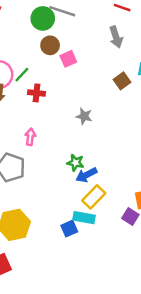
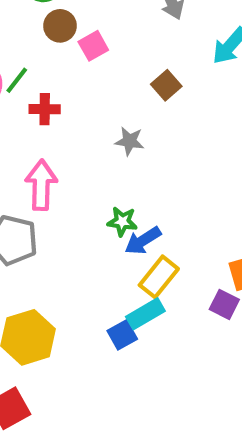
brown square: (122, 81) -> (166, 85), moved
pink arrow: (30, 137) -> (41, 185), size x1.6
cyan rectangle: (84, 218) -> (145, 314), turned -35

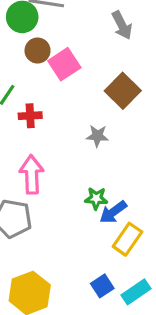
pink square: (93, 46) -> (64, 64), size x1.4
brown square: (166, 85) -> (123, 91), size x1.5
cyan rectangle: (145, 314) -> (136, 292), moved

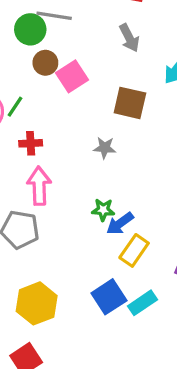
brown square: (123, 91) -> (130, 103), turned -32
red cross: (30, 116) -> (31, 143), moved
blue square: (102, 286) -> (109, 297), size x1.5

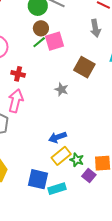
green line: (15, 107) -> (39, 42), moved
green star: (103, 210) -> (77, 160), moved
blue square: (109, 297) -> (38, 179), turned 30

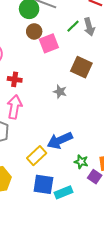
green line: (39, 42) -> (73, 26), moved
blue arrow: (57, 137) -> (60, 140), size x1.4
yellow rectangle: (61, 156) -> (37, 156), moved

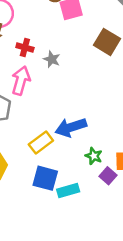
gray star: (60, 92) -> (52, 59), moved

